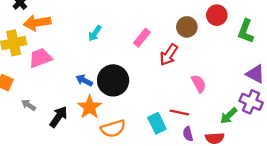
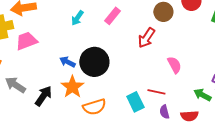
pink rectangle: (142, 38) -> (112, 16), moved
gray arrow: (29, 105) -> (15, 85), size x1.5
green arrow: (229, 116) -> (202, 95), turned 72

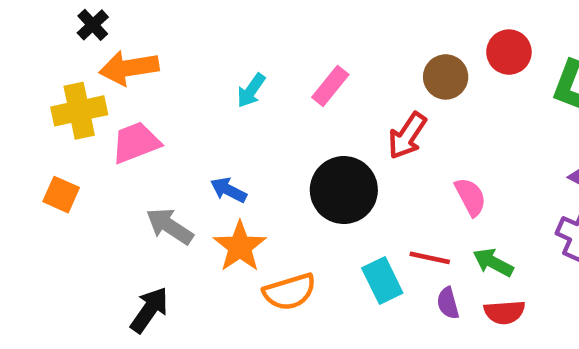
black circle: (94, 62) -> (344, 190), moved
gray arrow: (15, 85) -> (170, 226), moved
green arrow: (202, 95) -> (493, 262), moved
black arrow: (43, 96) -> (149, 310), moved

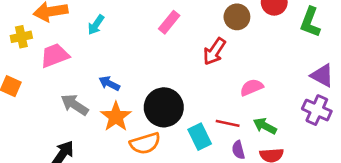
cyan arrow: (251, 90) -> (96, 25), moved
yellow cross: (79, 111) -> (21, 37), size x0.7
black circle: (344, 190) -> (164, 107), moved
pink semicircle: (471, 197) -> (252, 87), turned -85

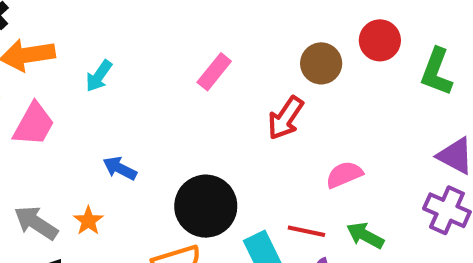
pink trapezoid: (55, 55) -> (34, 124), turned 140
gray arrow: (75, 105) -> (36, 223), moved
orange star: (116, 117) -> (88, 221), moved, size x0.6

